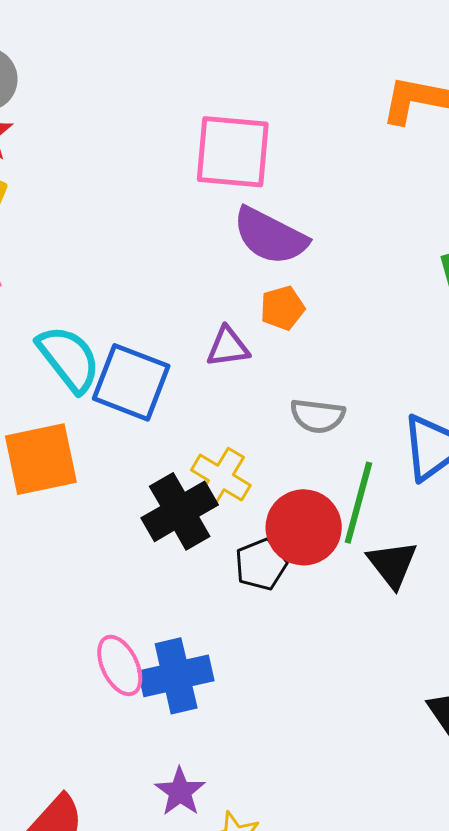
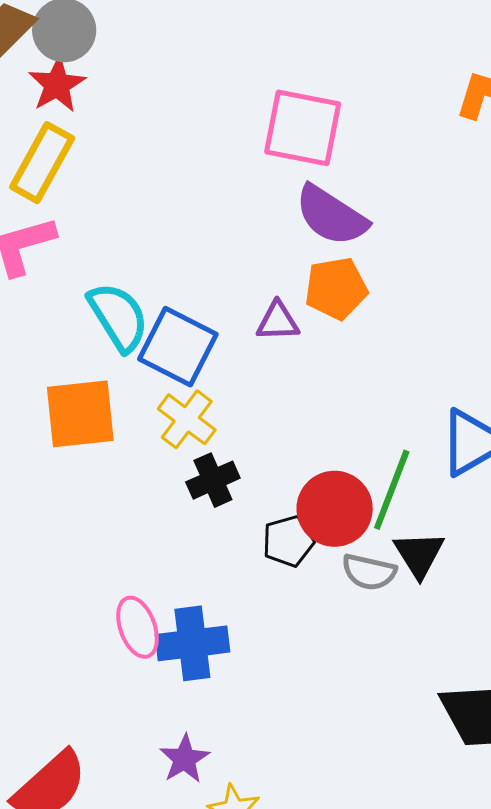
orange pentagon: (282, 308) -> (336, 288), size x1.4
gray semicircle: (318, 416) -> (369, 572), moved
yellow cross: (221, 478) -> (187, 419), moved
black cross: (180, 511) -> (213, 480), size x0.7

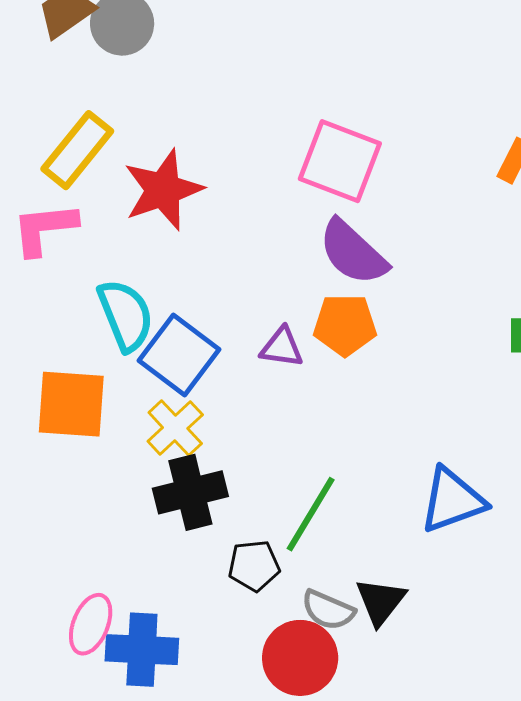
red star: (57, 85) -> (163, 190), moved, size x1.4
black cross: (213, 480) -> (190, 492), size x1.4
green line: (392, 490) -> (311, 514), moved
red circle: (335, 509) -> (300, 658), moved
pink ellipse: (138, 627) -> (91, 624), turned 32

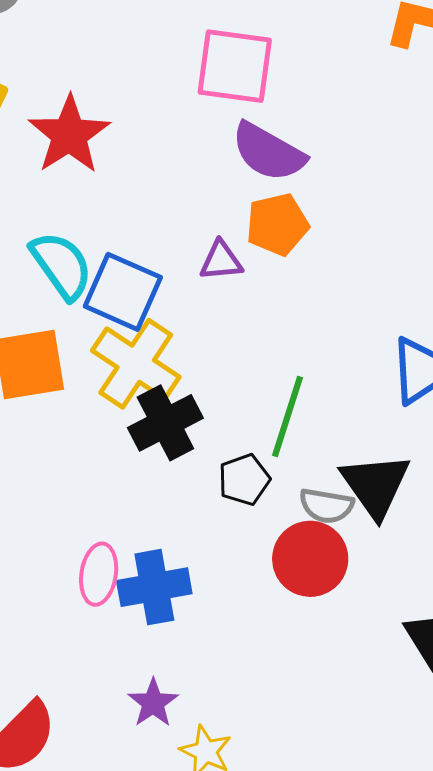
yellow cross: (175, 428) -> (136, 364), size x1.5
black triangle: (381, 601) -> (376, 485), size x1.4

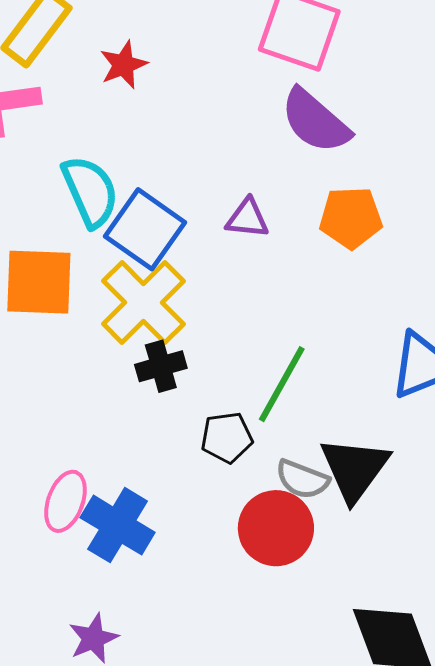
red star: (69, 135) -> (124, 65), size x0.6
orange pentagon: (277, 224) -> (351, 218), moved
black cross: (165, 423) -> (161, 366), size x0.7
blue cross: (154, 587) -> (118, 525), turned 30

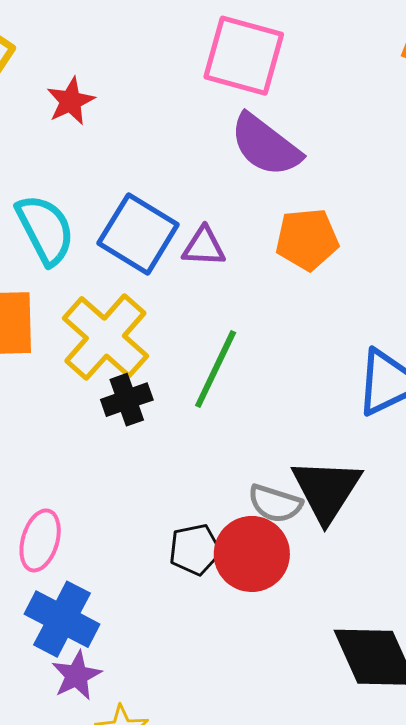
blue square: (145, 229) -> (138, 234), moved
green line: (282, 384) -> (216, 369), moved
black pentagon: (227, 437) -> (195, 550), moved
blue cross: (118, 525) -> (62, 619), moved

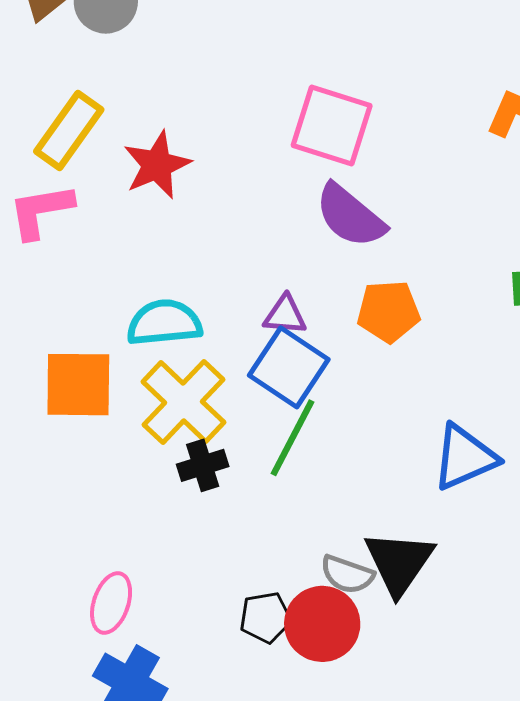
red star: (71, 101) -> (157, 165), size x1.4
cyan semicircle: (45, 229) -> (164, 323), moved, turned -70
blue square: (138, 234) -> (289, 367), moved

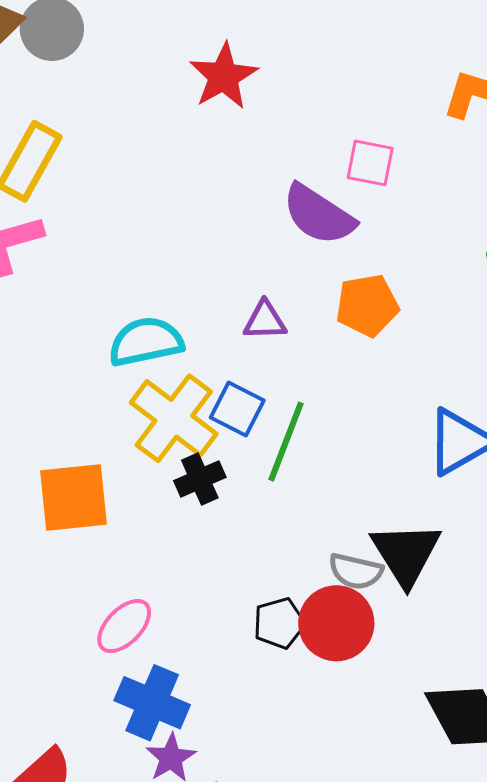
pink square: (332, 126) -> (370, 163), moved, size x0.6
red star: (157, 165) -> (223, 76), moved
blue square: (289, 367) -> (237, 409), moved, size x0.7
orange square: (78, 385) -> (74, 497), moved
pink ellipse: (111, 603) -> (124, 626), turned 32

